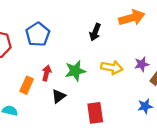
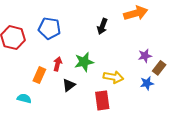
blue pentagon: (38, 34) -> (50, 28), turned -30
yellow arrow: (112, 68) -> (113, 77), moved
blue star: (145, 106) -> (147, 83), moved

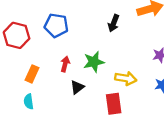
orange rectangle: (39, 75) -> (32, 74), moved
cyan semicircle: (24, 98) -> (29, 102), turned -112

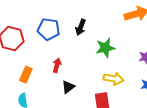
black arrow: (114, 23) -> (81, 27), moved
green star: (94, 62) -> (105, 48), moved

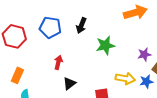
orange rectangle: (26, 75) -> (17, 75), moved
yellow arrow: (114, 79) -> (125, 78), moved

